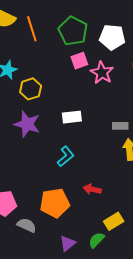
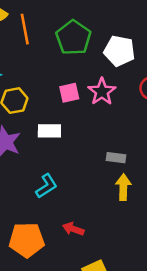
pink square: (79, 61) -> (69, 93), moved
white rectangle: (72, 117) -> (49, 131), moved

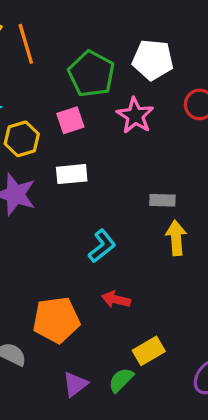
green pentagon: (73, 38) -> (91, 74), moved
pink square: (69, 93) -> (70, 120), moved
cyan L-shape: (46, 186) -> (102, 246), moved

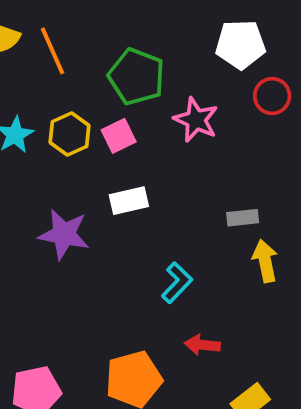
white pentagon: (153, 60) -> (241, 44), moved
yellow hexagon: (22, 139) -> (70, 134), moved

